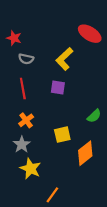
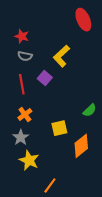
red ellipse: (90, 34) -> (83, 20), moved, turned 35
red star: (14, 38) -> (22, 36), moved
purple square: (58, 87) -> (45, 78), moved, turned 32

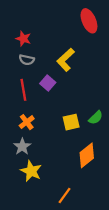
yellow square: (59, 128) -> (71, 122), moved
orange line: (50, 185) -> (65, 195), moved

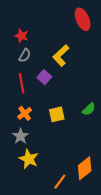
gray semicircle: (27, 60) -> (25, 55), turned -72
yellow square: (71, 122) -> (57, 114), moved
orange diamond: (87, 155) -> (85, 168), moved

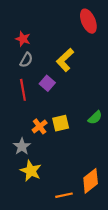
orange cross: (25, 113) -> (40, 126), moved
orange line: (60, 182) -> (64, 195), turned 42

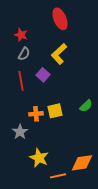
red ellipse: (88, 21) -> (60, 19), moved
orange cross: (40, 126) -> (36, 114), turned 32
yellow star: (31, 171) -> (39, 158), moved
orange diamond: (91, 181) -> (82, 163), turned 30

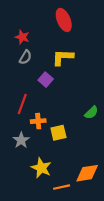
yellow L-shape: (59, 54) -> (63, 57), turned 45
red line: (21, 81) -> (22, 104), moved, turned 30
yellow square: (55, 111) -> (58, 133), moved

